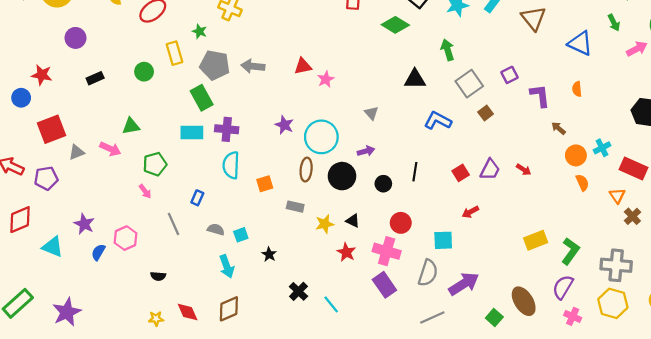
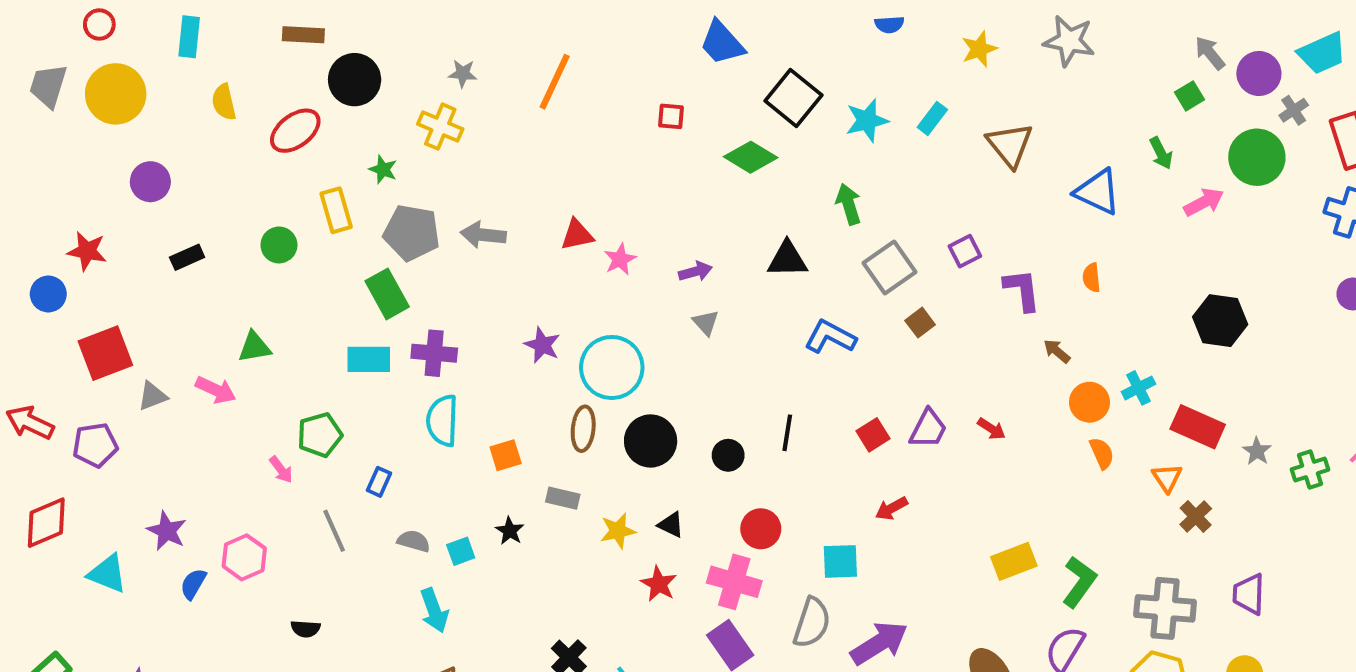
purple arrow: (366, 151) -> (695, 272), moved
green pentagon: (155, 164) -> (320, 435), moved
black star: (269, 254) -> (510, 531), moved

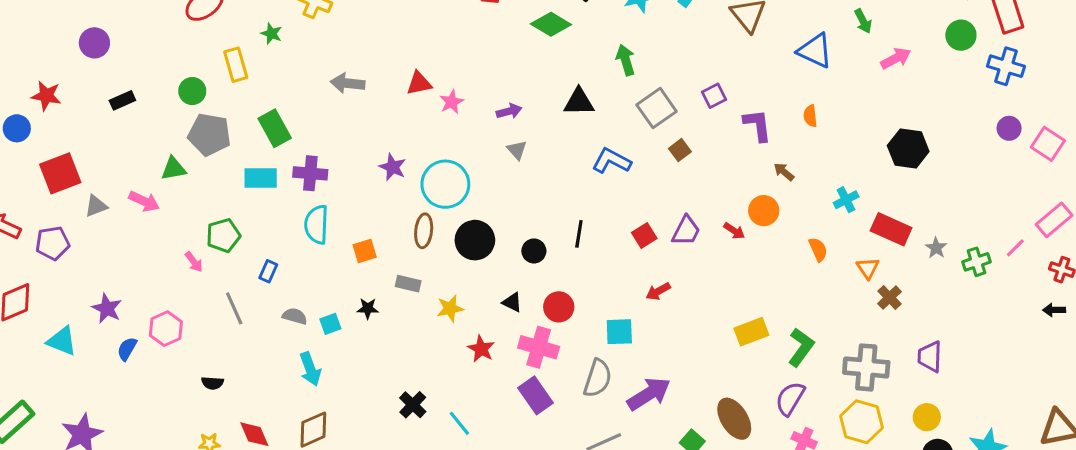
green circle: (1257, 157) -> (961, 35), moved, size x0.7
gray pentagon: (412, 233) -> (209, 135), moved
orange circle: (1089, 402) -> (764, 211), moved
black triangle: (671, 525) -> (512, 302), moved
black star: (510, 531) -> (368, 308), turned -30

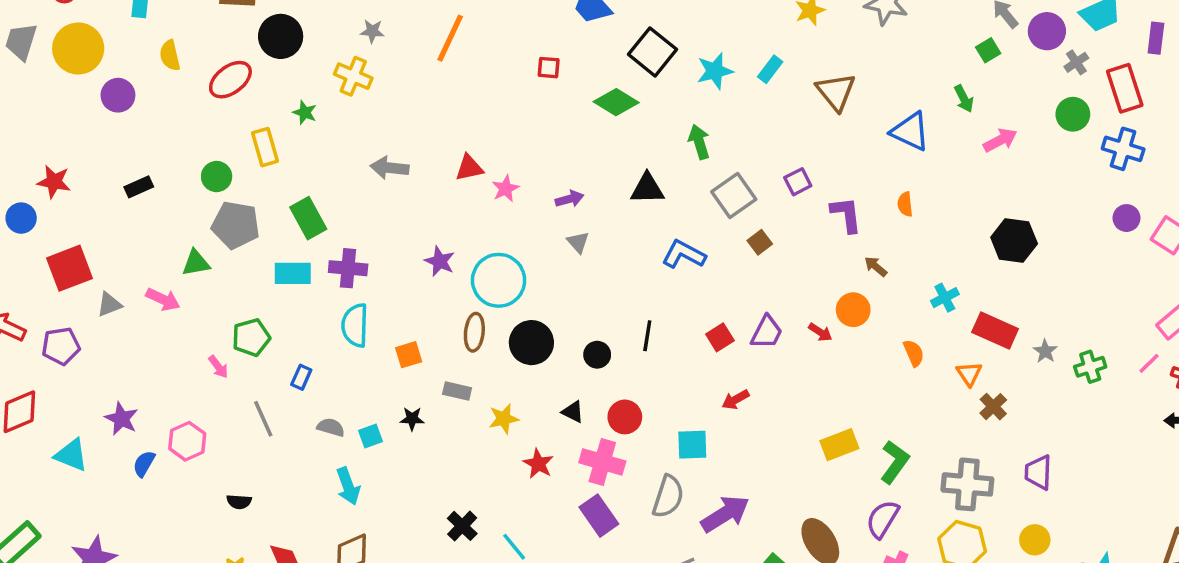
purple circle: (94, 43) -> (118, 95), moved
pink line: (1015, 248) -> (1149, 363), moved

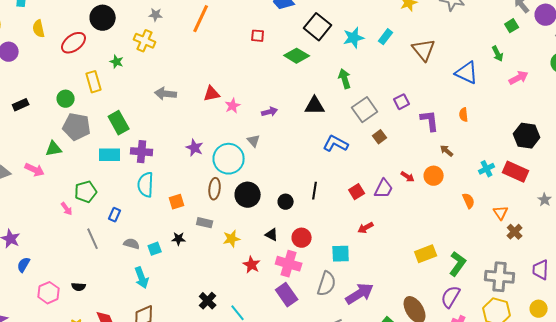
gray triangle: (578, 242) -> (254, 141), moved
red rectangle: (995, 330) -> (516, 172), moved
red arrow: (820, 332) -> (408, 177), moved
pink hexagon: (187, 441) -> (49, 293), moved

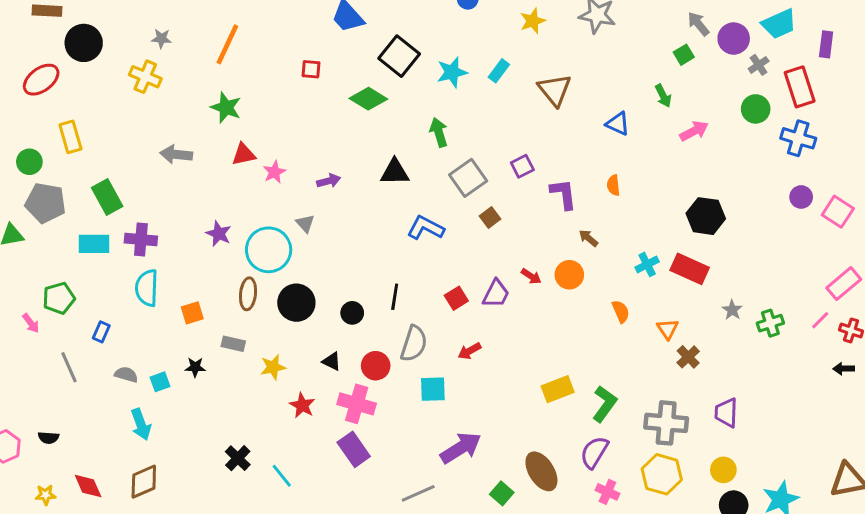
green star: (117, 62) -> (226, 107), moved, size x1.5
blue triangle: (467, 73) -> (618, 124), size x0.7
gray semicircle: (327, 284) -> (414, 344), moved

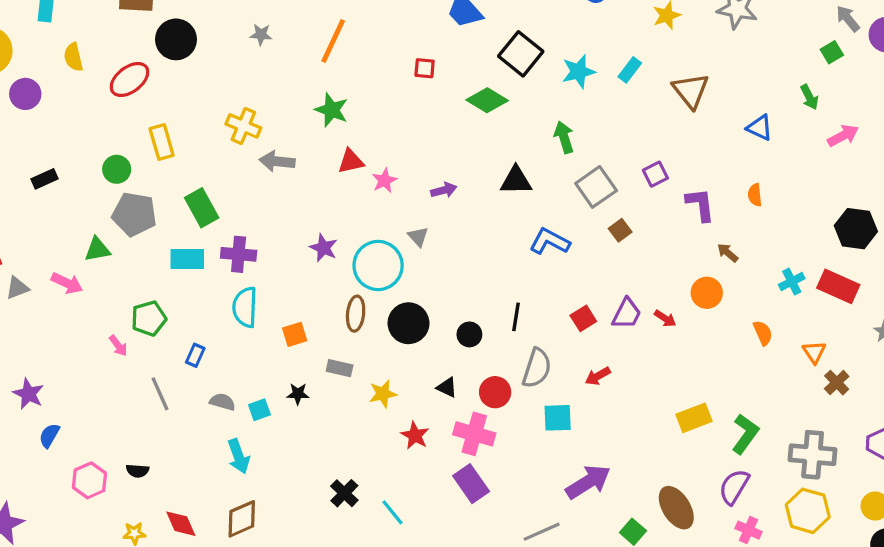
yellow cross: (145, 77) -> (243, 126), moved
red arrow: (531, 276) -> (665, 318), moved

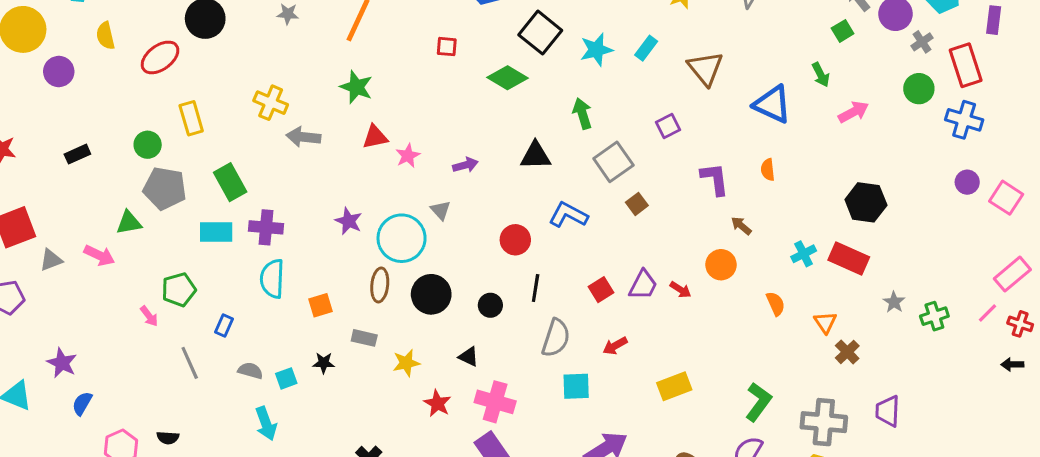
blue triangle: (760, 128) -> (772, 104), size x1.5
purple square: (655, 174) -> (668, 126), moved
red circle: (495, 392) -> (515, 240), moved
yellow rectangle: (694, 418) -> (674, 386), moved

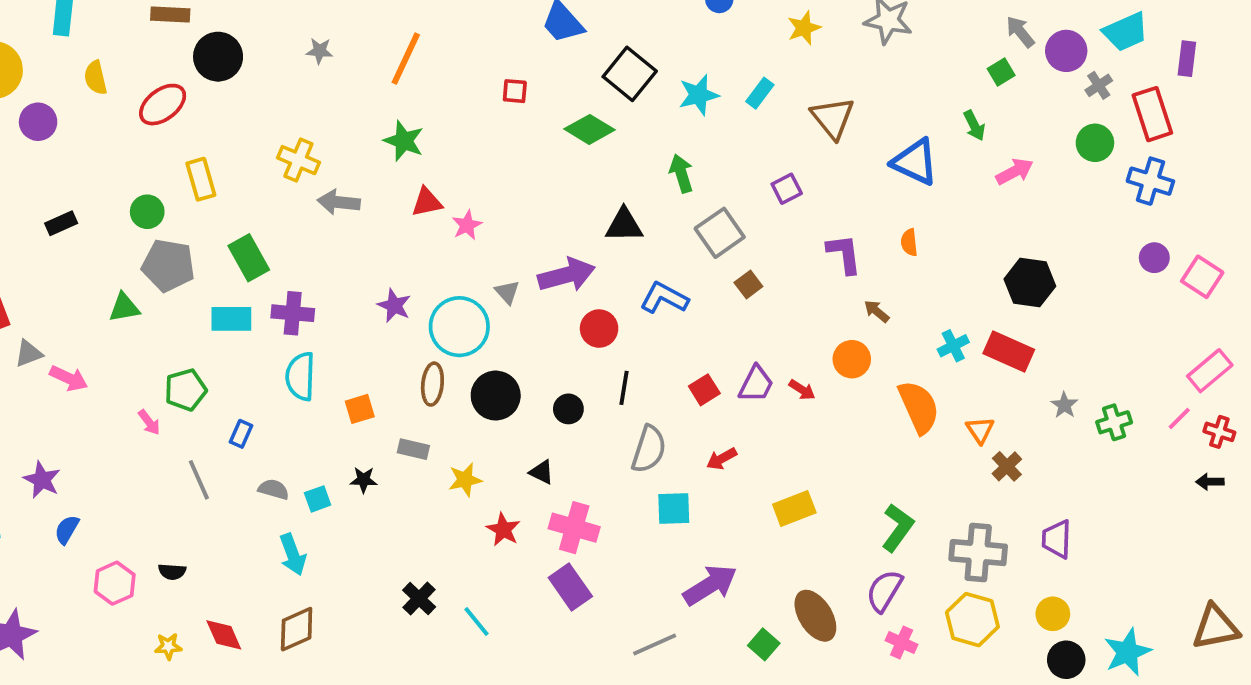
purple arrow: (465, 165) -> (567, 275), moved, size x1.8
pink arrow: (99, 255) -> (69, 378), moved
orange semicircle: (776, 304) -> (919, 407), size x1.8

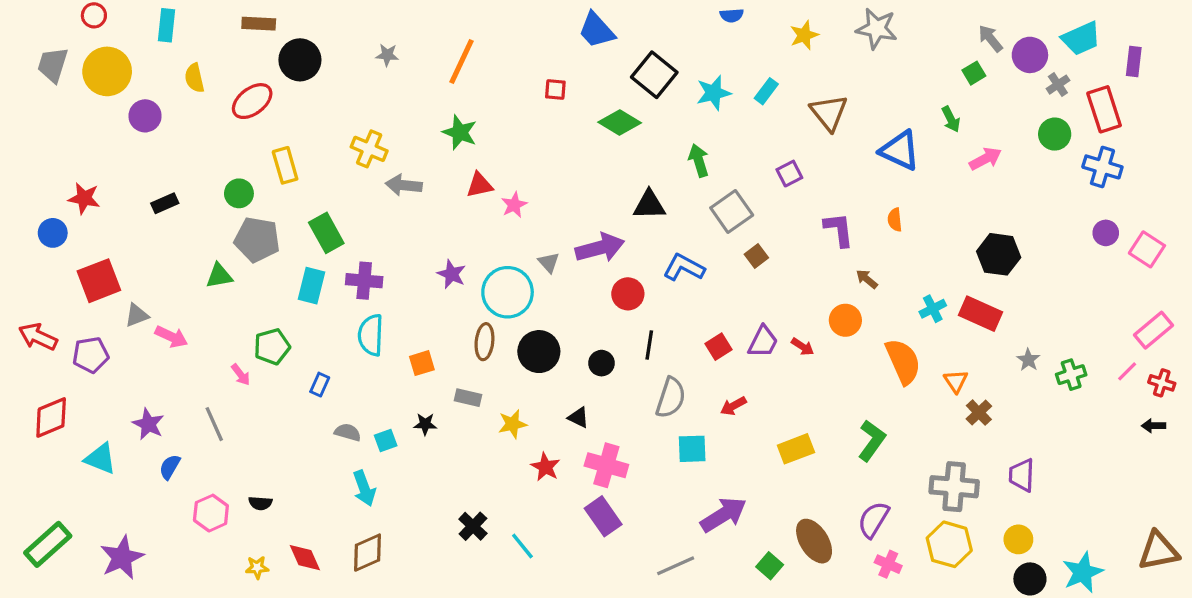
cyan rectangle: (231, 319) -> (311, 286), turned -76
gray line: (199, 480) -> (214, 424), moved
green L-shape: (898, 528) -> (872, 441), moved

